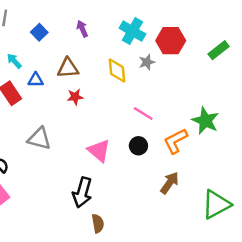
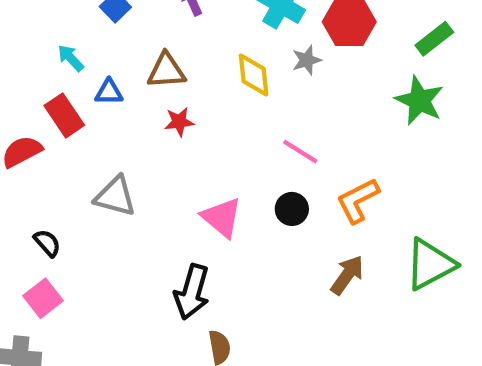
green star: (205, 121) -> (419, 101), moved
green triangle: (216, 204) -> (430, 264), moved

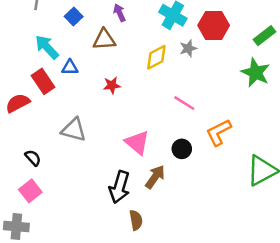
cyan arrow: (71, 58) -> (47, 47), size x1.5
brown triangle: (166, 71) -> (104, 39), moved
yellow diamond: (254, 75) -> (156, 57), turned 68
black circle: (292, 209) -> (182, 149), moved
brown arrow: (347, 275) -> (155, 177), moved

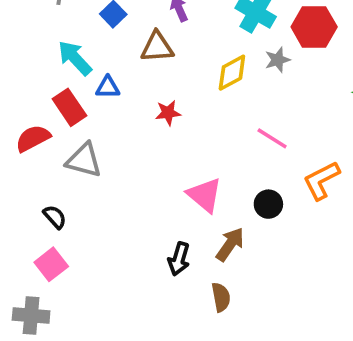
gray triangle: (74, 130) -> (84, 160), moved
black arrow: (119, 187) -> (179, 259), size x0.7
brown semicircle: (136, 220) -> (221, 297), moved

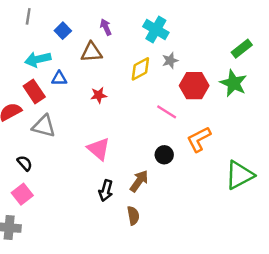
red hexagon: (314, 27) -> (194, 86), moved
cyan arrow: (75, 58) -> (38, 59), turned -60
pink triangle: (205, 195) -> (99, 149), moved

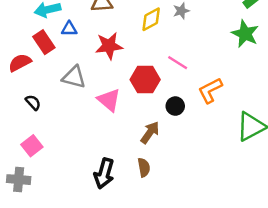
red hexagon: (194, 86) -> (145, 80), moved
red star: (99, 95) -> (109, 46), size x1.6
gray triangle: (44, 126) -> (74, 77), moved
black semicircle: (25, 163) -> (33, 102), moved
black arrow: (106, 191) -> (104, 173), moved, size x1.4

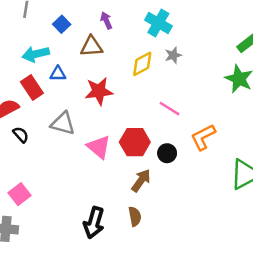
red hexagon: (145, 80) -> (135, 142), moved
black semicircle: (33, 102) -> (21, 135), moved

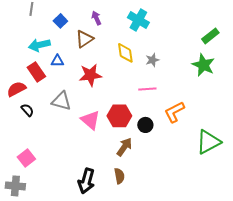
brown triangle: (91, 47) -> (84, 39), turned -30
gray star: (173, 55) -> (152, 60), moved
yellow diamond: (142, 64) -> (125, 53), turned -70
pink line: (170, 109) -> (147, 89), turned -36

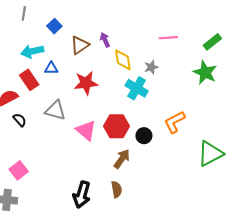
purple arrow: (96, 18) -> (105, 40), moved
cyan cross: (138, 20) -> (137, 88), moved
pink line: (147, 89) -> (168, 38), moved

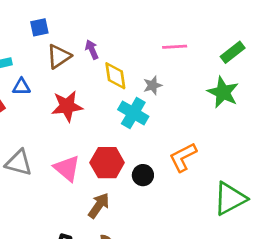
blue square: (54, 26) -> (39, 27), moved, turned 32
gray triangle: (55, 110) -> (19, 163), moved
brown arrow: (122, 159) -> (99, 205), moved

